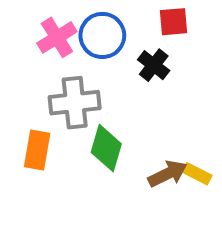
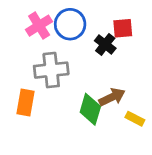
red square: (173, 22) -> (123, 28), moved
green diamond: (106, 148) -> (90, 109), moved
brown arrow: (168, 174) -> (112, 97), moved

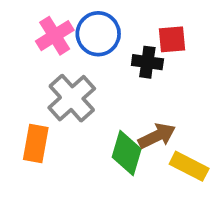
black cross: (105, 44) -> (147, 62), turned -30
gray cross: (51, 70) -> (72, 98), turned -36
yellow rectangle: (135, 119) -> (189, 166), size x1.4

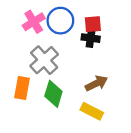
red square: (172, 39) -> (93, 24), moved
green diamond: (127, 153) -> (53, 94), moved
yellow rectangle: (189, 166) -> (92, 111), moved

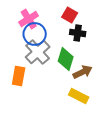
blue circle: (60, 21) -> (35, 34), moved
red square: (93, 24) -> (70, 15), moved, turned 35
green diamond: (53, 94) -> (66, 59), moved

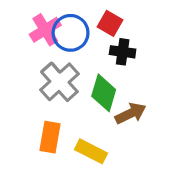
blue circle: (35, 34) -> (71, 33), moved
orange rectangle: (19, 76) -> (50, 137), moved
yellow rectangle: (79, 96) -> (91, 151), moved

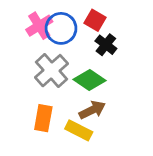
black cross: (123, 52) -> (106, 45), turned 30
green diamond: (104, 93) -> (90, 80), turned -72
brown arrow: (131, 113) -> (92, 110), moved

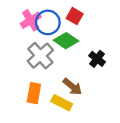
black cross: (106, 45) -> (97, 59), moved
green diamond: (90, 80) -> (66, 41), moved
brown arrow: (92, 110) -> (72, 87), turned 66

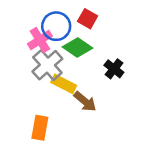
pink cross: (31, 20) -> (40, 40), moved
orange rectangle: (34, 93) -> (40, 128), moved
yellow rectangle: (62, 103) -> (64, 84), moved

